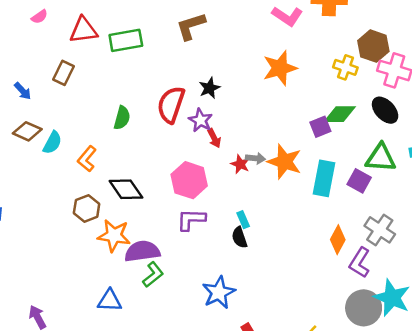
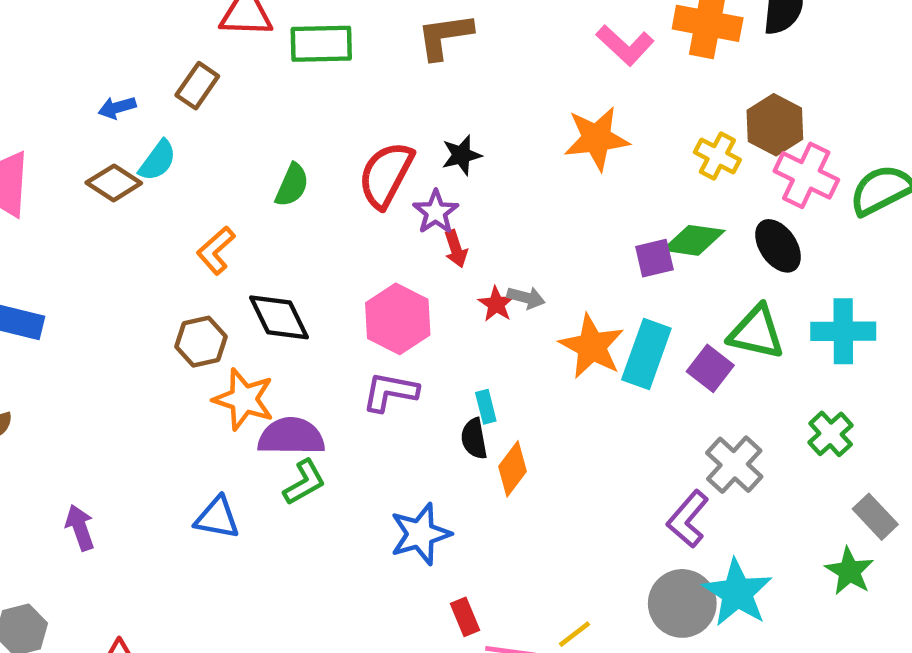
blue arrow: (23, 91) -> (117, 108), turned 108
cyan semicircle: (52, 143) -> (158, 161), moved
orange star: (284, 162) -> (592, 346), moved
orange diamond: (338, 240) -> (513, 469), moved

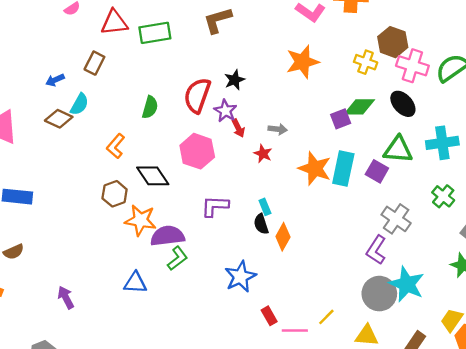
gray arrow: (526, 298) -> (278, 129), moved
pink hexagon: (398, 319) -> (197, 151), moved

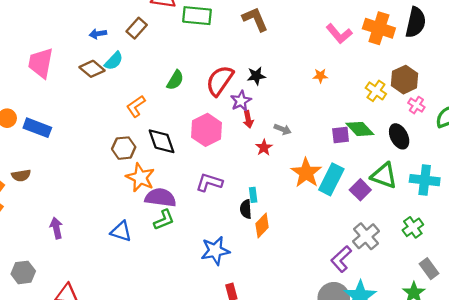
brown L-shape: (218, 20) -> (255, 19), turned 68
orange star: (302, 62) -> (320, 76), size x0.5
pink cross: (412, 66) -> (416, 105), size x0.6
green diamond: (359, 107) -> (360, 129), turned 32

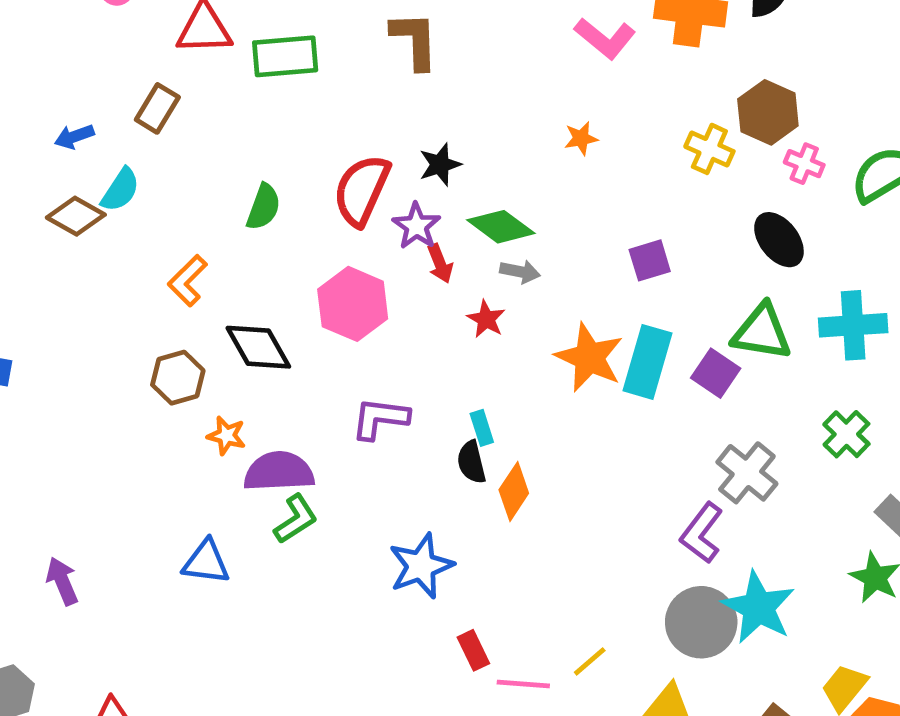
brown L-shape: (255, 19) -> (415, 40), turned 32
green diamond: (360, 129) -> (501, 227), moved
orange star: (140, 177) -> (226, 436), size x0.6

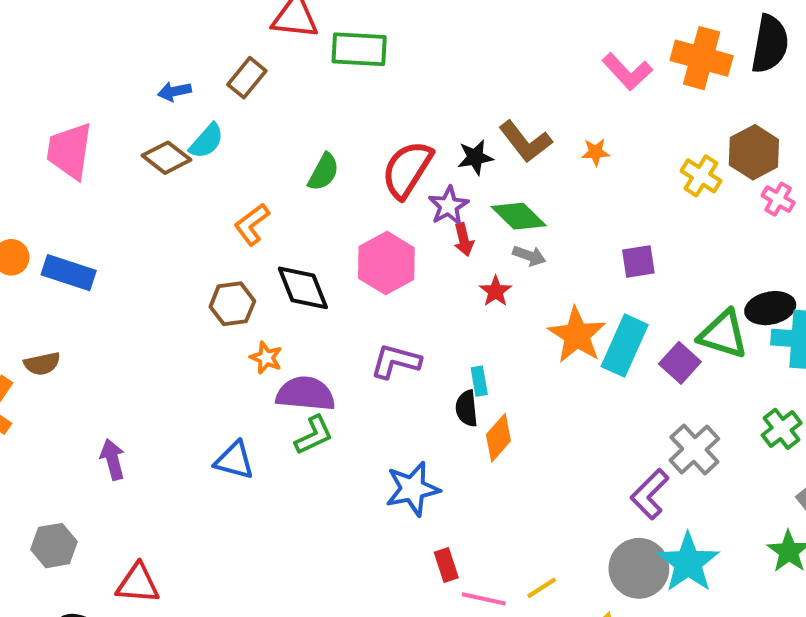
brown L-shape: (415, 40) -> (525, 142), moved, turned 136
black ellipse: (779, 240) -> (770, 308), moved, turned -72

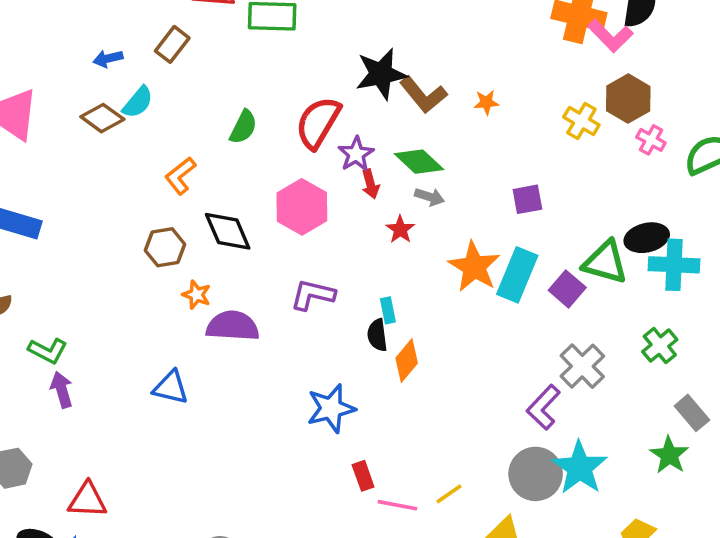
pink L-shape: (627, 72) -> (610, 36), moved
black star: (475, 157) -> (381, 74), moved, size x1.6
green L-shape: (314, 435) -> (48, 351), moved, turned 54

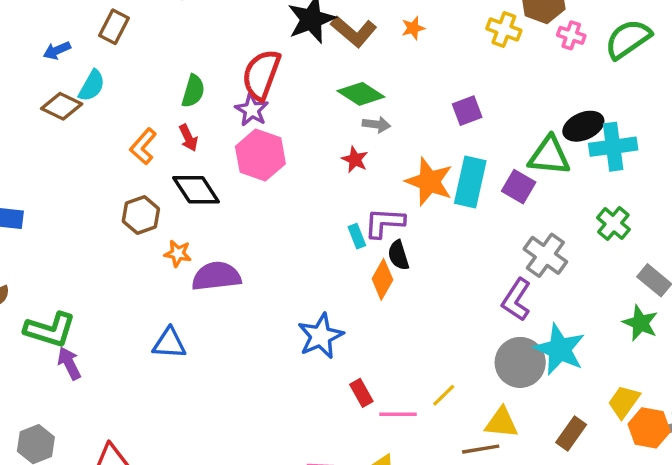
purple star: (356, 154) -> (252, 110), moved
red arrow: (370, 184) -> (188, 138), moved
purple L-shape: (313, 295) -> (384, 223), moved
black semicircle: (377, 335) -> (398, 255), moved
green L-shape: (48, 351) -> (50, 330), size x1.4

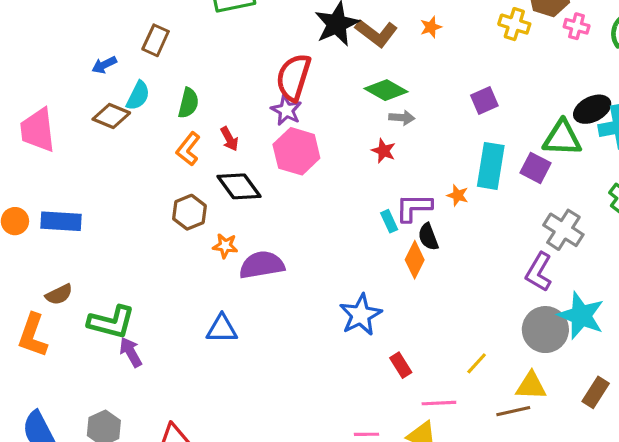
green semicircle: (193, 91) -> (188, 103), moved
orange star: (429, 182) -> (458, 195), moved, size x0.5
pink line: (398, 414) -> (439, 403), moved

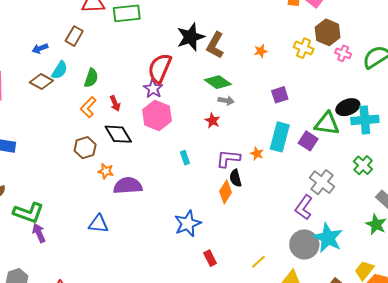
orange star: (431, 27) -> (261, 51), moved
brown L-shape: (376, 33) -> (215, 45), turned 76
cyan rectangle: (389, 221) -> (185, 158), moved

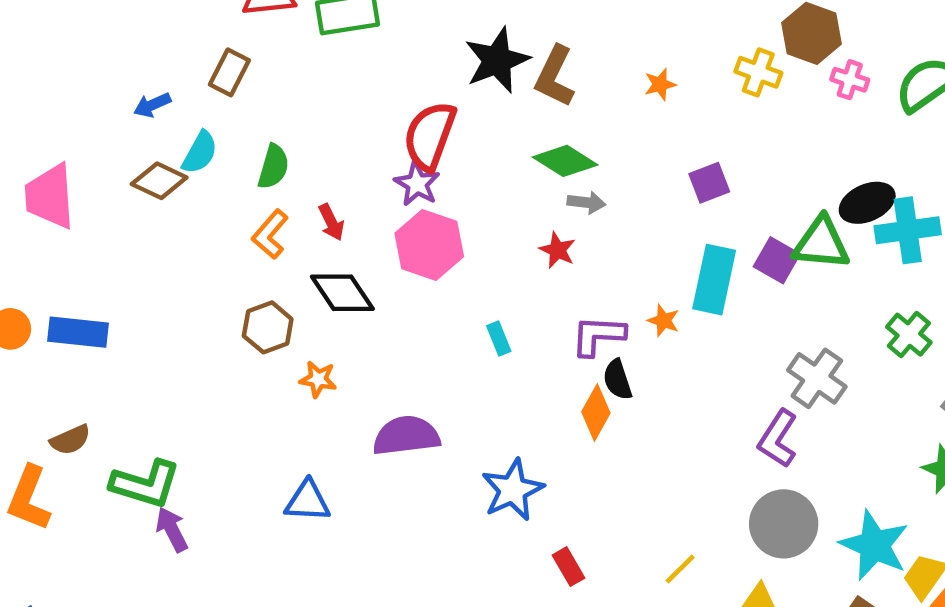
purple square: (308, 141) -> (777, 260), moved
purple semicircle: (128, 186) -> (406, 436), moved
cyan star: (328, 238) -> (874, 545), moved

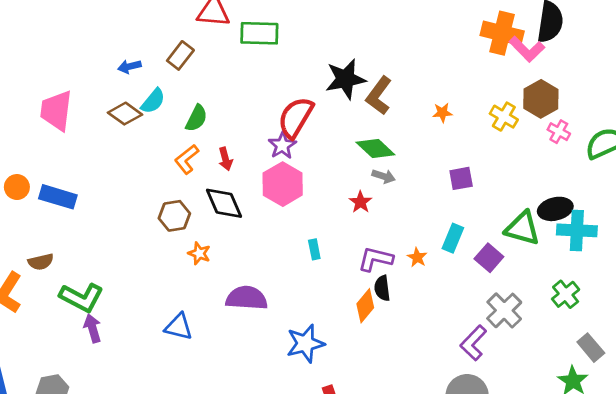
purple square: (777, 260) -> (489, 258), moved
cyan rectangle: (714, 280) -> (453, 238), size x0.7

